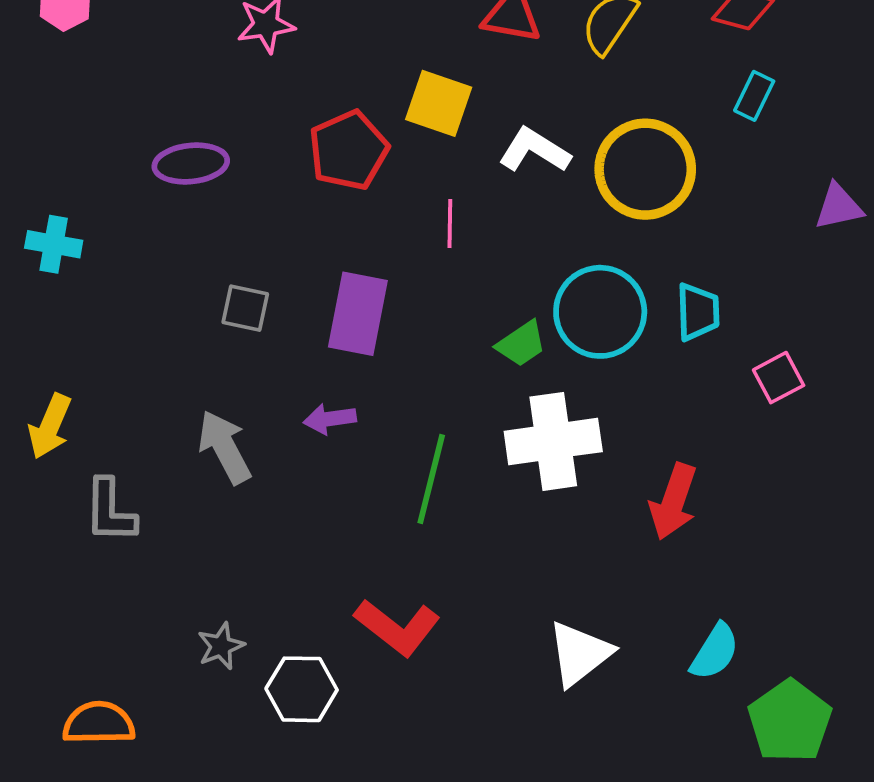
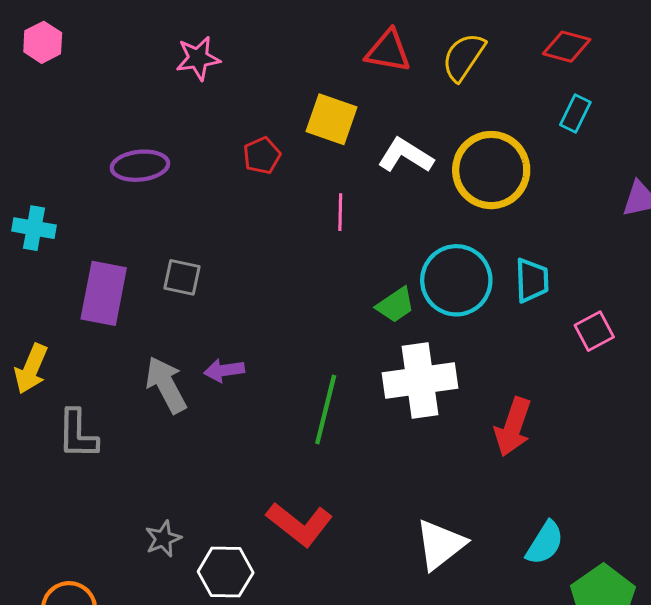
red pentagon: (349, 150) -> (262, 156), size x0.6
purple rectangle: (358, 314) -> (104, 293), moved
purple arrow: (330, 419) -> (224, 370), moved

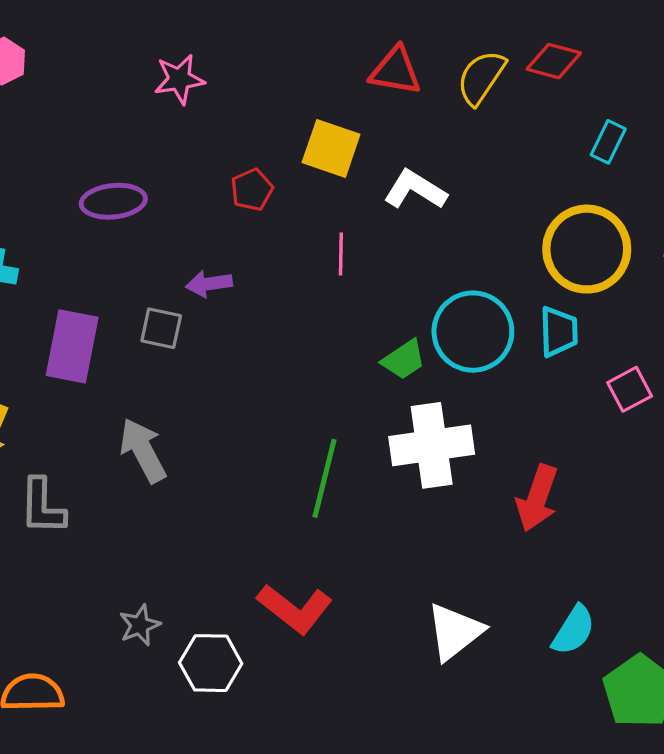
red diamond: (567, 47) -> (554, 61), moved
yellow circle: (491, 170) -> (587, 249), moved
purple arrow: (224, 370) -> (209, 284), moved

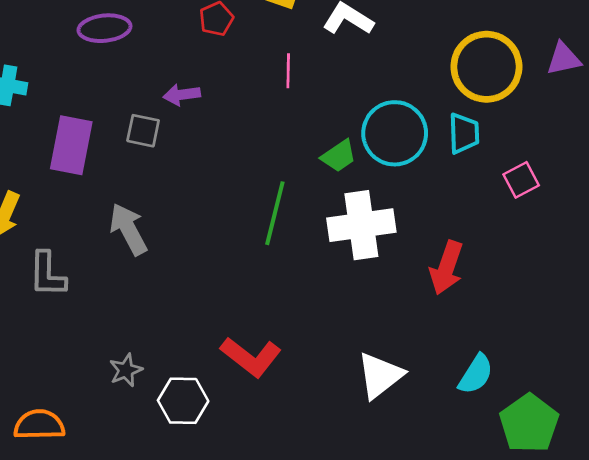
green line: (324, 478) -> (275, 213), moved

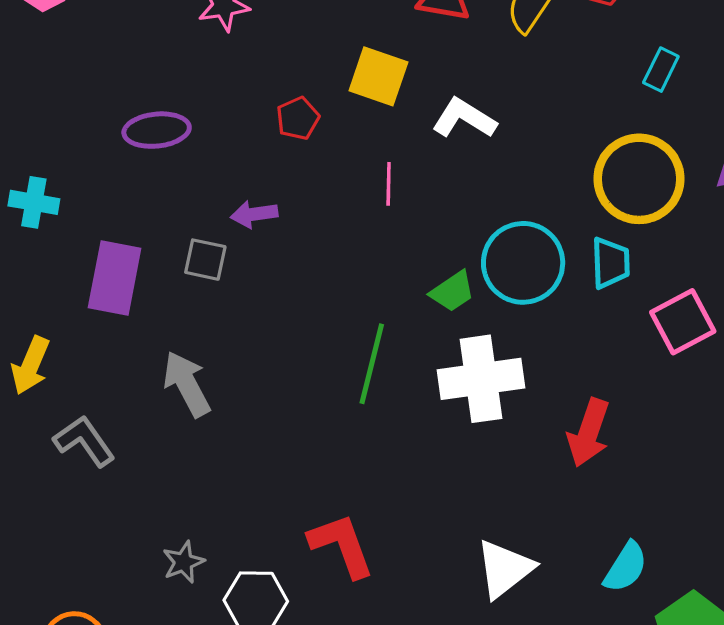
pink square: (521, 180) -> (683, 322), size x1.4
gray L-shape: (47, 274) -> (84, 441), turned 144
red L-shape: (251, 357) -> (341, 545), turned -148

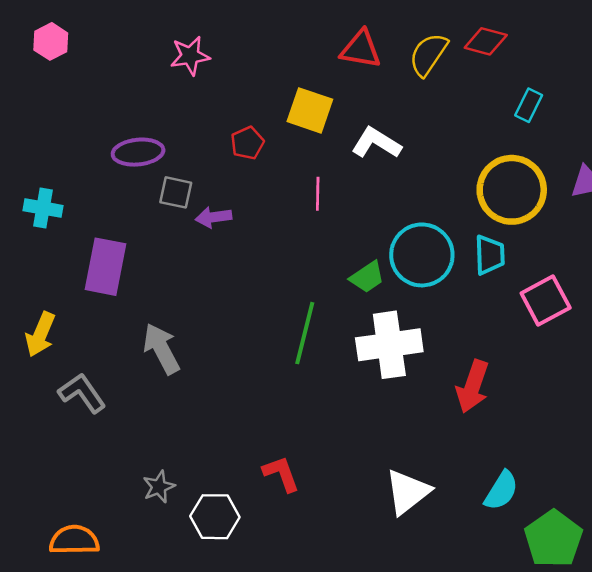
gray square: (205, 260) -> (176, 192), moved
red L-shape: (341, 545) -> (281, 474), size x0.7

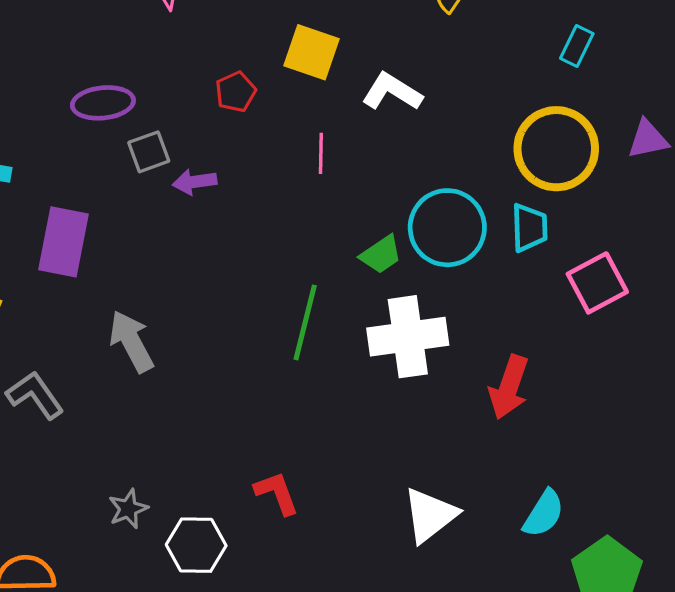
gray square: (176, 192) -> (149, 152), turned -32

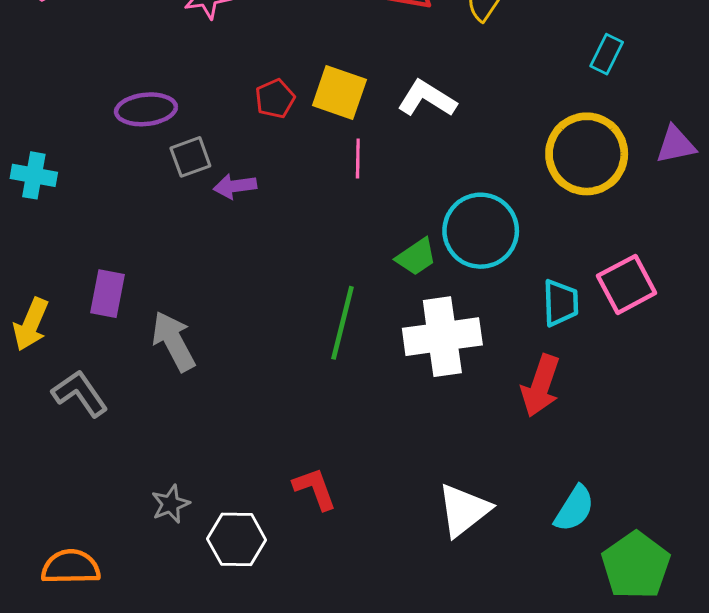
yellow square: (311, 52) -> (339, 92), moved
cyan trapezoid: (529, 228) -> (561, 303), moved
purple rectangle: (63, 242) -> (108, 294), moved, size x0.7

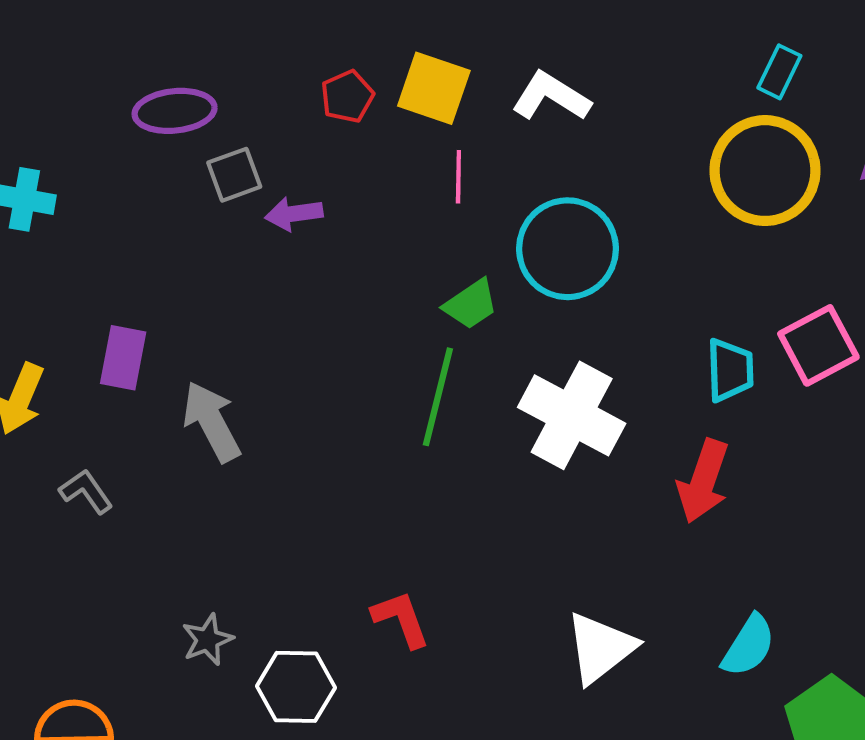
cyan rectangle: (607, 54) -> (779, 72), moved
cyan circle: (481, 231) -> (567, 249), moved
green trapezoid: (416, 257) -> (471, 304), moved
white cross: (442, 337) -> (572, 415), turned 36
gray L-shape: (80, 393) -> (86, 491), size x0.7

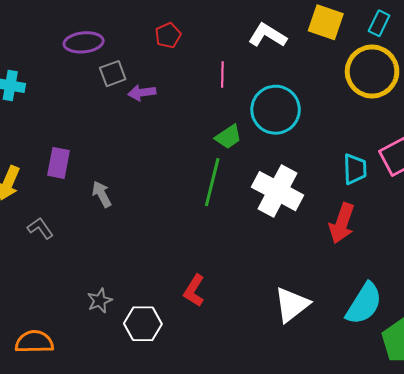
yellow square: (434, 88) -> (326, 22), moved
gray arrow: (212, 422) -> (102, 194), size x0.7
red L-shape: (401, 619) -> (194, 291), turned -128
cyan semicircle: (749, 646) -> (364, 304), size x1.4

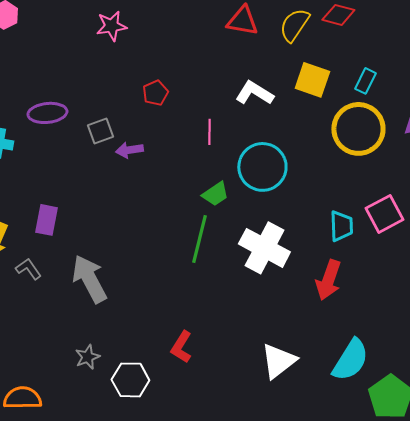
purple ellipse: (84, 42) -> (47, 113), moved
gray arrow: (102, 194) -> (89, 279), moved, size x1.8
gray L-shape: (40, 228) -> (28, 269), moved

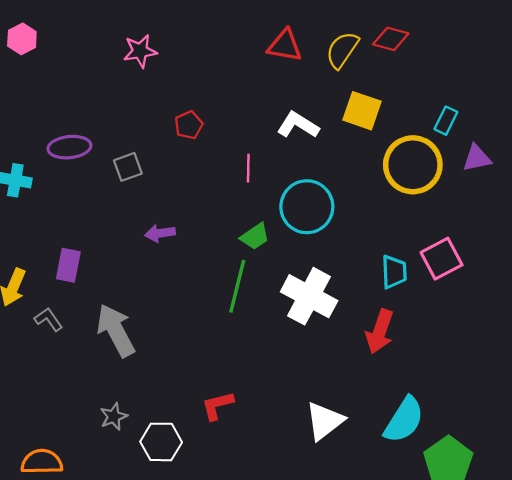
cyan rectangle: (365, 81) -> (446, 121), moved
purple arrow: (129, 150) -> (160, 233), moved
red L-shape: (181, 347) -> (217, 405), turned 44

